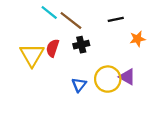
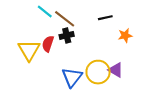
black cross: (81, 45) -> (67, 35), moved
blue triangle: (79, 85) -> (72, 77), size x1.5

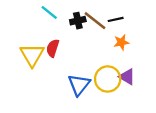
brown line: (65, 19) -> (95, 21), moved
black cross: (67, 35) -> (78, 21), moved
orange star: (125, 35) -> (121, 42), moved

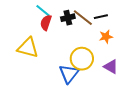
red semicircle: (53, 48) -> (46, 23), moved
yellow triangle: (32, 55) -> (28, 48), turned -45
yellow circle: (108, 79) -> (82, 59), moved

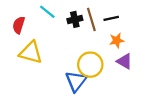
brown line: (83, 18) -> (91, 19), turned 35
red semicircle: (46, 23) -> (19, 25), moved
purple triangle: (111, 67) -> (124, 61), moved

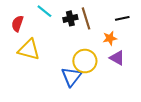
black line: (111, 18) -> (122, 18), moved

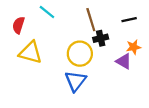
black cross: (70, 18) -> (101, 38), moved
orange star: (110, 38) -> (134, 47), moved
yellow circle: (85, 61) -> (80, 54), moved

